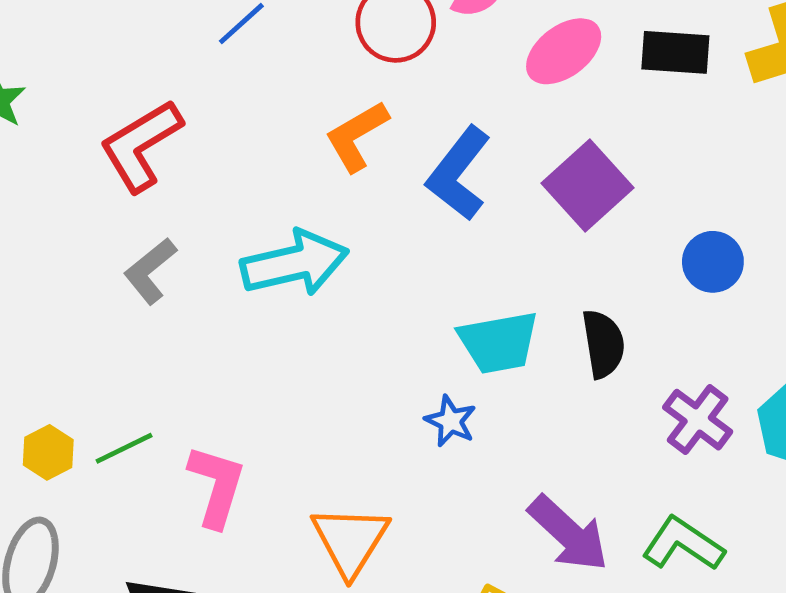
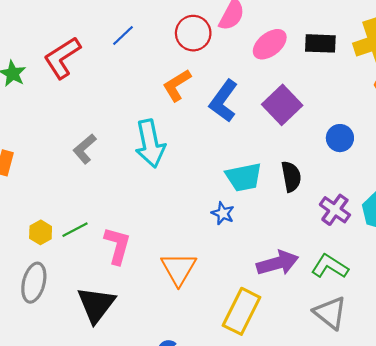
red L-shape: (141, 145) -> (62, 58), moved
cyan arrow: (295, 263) -> (150, 144), turned 93
purple arrow: (568, 533) -> (278, 263), turned -57

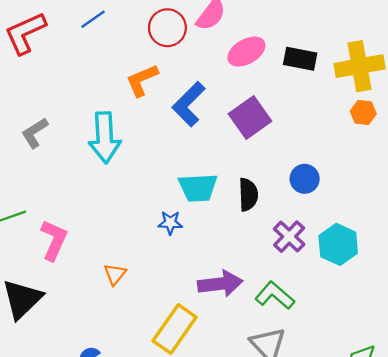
blue circle: (340, 138) -> (305, 179), moved
blue star: (223, 213) -> (170, 223), turned -30
orange triangle: (179, 269) -> (115, 274), size x0.6

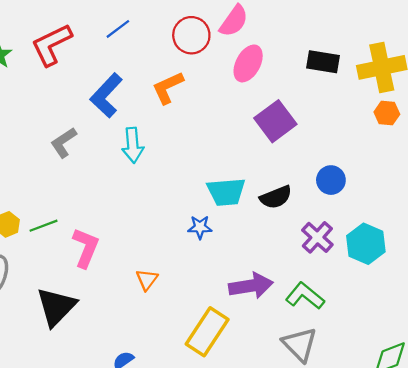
pink ellipse: (246, 52) -> (248, 63), moved, turned -30
blue L-shape: (189, 104) -> (106, 95), moved
cyan arrow: (105, 138) -> (133, 145), size x0.7
black semicircle: (248, 195) -> (276, 197), turned 72

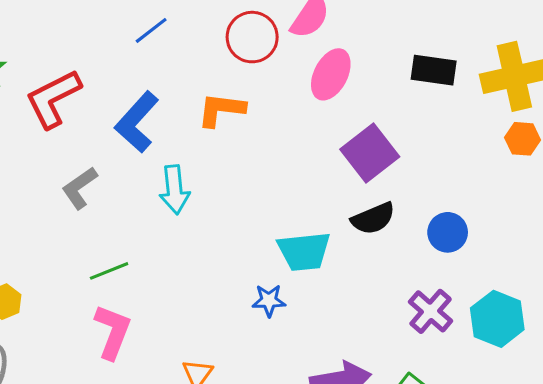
red L-shape: (52, 45) -> (53, 99), moved
orange L-shape: (168, 88) -> (221, 110), turned 33
black semicircle: (276, 197) -> (373, 218), moved
green line: (43, 226) -> (109, 271), moved

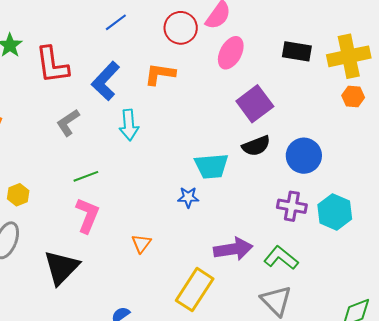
red L-shape: (53, 99) -> (52, 65), turned -72
blue circle: (448, 232) -> (304, 156), size x1.4
purple cross: (431, 311) -> (292, 206), turned -32

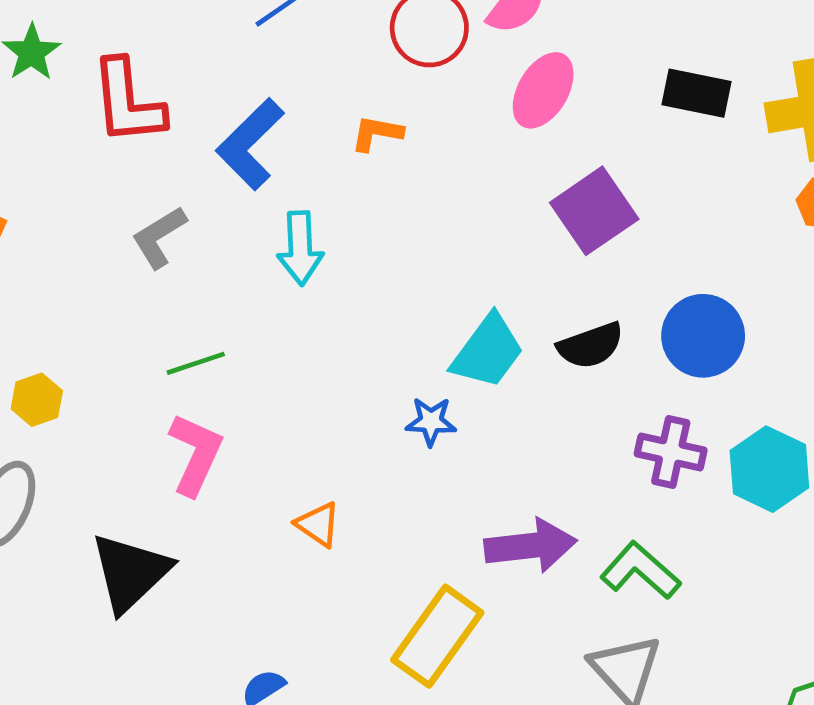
orange L-shape: (160, 74) -> (377, 133), size x0.7
black semicircle: (256, 146) -> (591, 346), moved
cyan trapezoid: (211, 166) -> (488, 351), turned -51
orange triangle: (141, 243) -> (318, 524), turned -35

